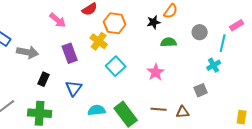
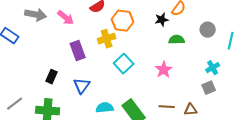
yellow cross: (99, 41) -> (107, 39), turned 36
gray arrow: (28, 52) -> (36, 15), moved
cyan cross: (214, 65) -> (213, 68), moved

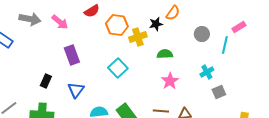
yellow cross: (107, 39) -> (138, 37), moved
green semicircle: (177, 40) -> (165, 54), moved
pink star: (164, 70) -> (170, 81), moved
gray square: (209, 88) -> (219, 92), moved

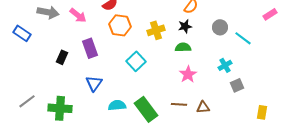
black star: (156, 24) -> (185, 26), moved
orange hexagon: (117, 25) -> (120, 25), moved
pink rectangle: (239, 27) -> (270, 14), moved
cyan line: (225, 45) -> (243, 38), turned -66
black rectangle: (46, 81) -> (62, 57), moved

